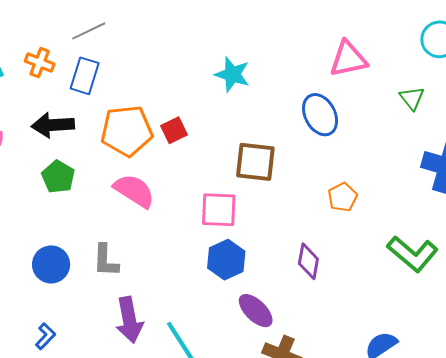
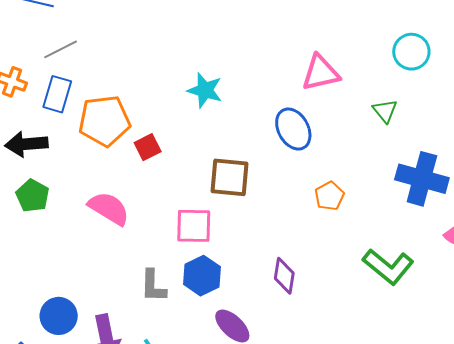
orange pentagon: (127, 131) -> (104, 121), moved
orange pentagon: (343, 197) -> (329, 196), moved
gray L-shape: (106, 260) -> (153, 286), moved
blue circle: (51, 264) -> (59, 316), moved

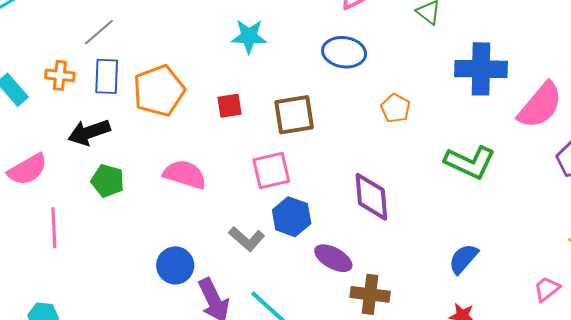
blue ellipse: (293, 129) -> (344, 52), turned -39
red square: (148, 147) -> (230, 106), moved, turned 32
purple diamond: (284, 276) -> (371, 197), size x1.4
gray L-shape: (153, 286) -> (247, 239), turned -36
blue circle: (59, 316) -> (175, 265), moved

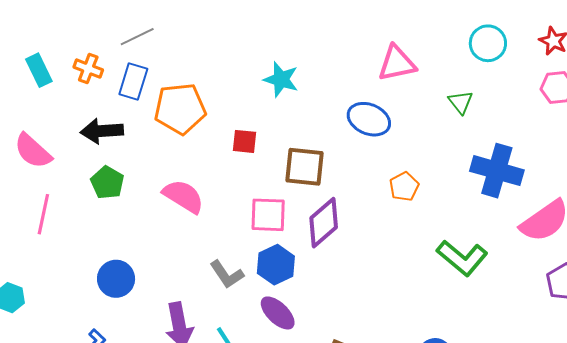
pink semicircle: (28, 169) -> (33, 151), turned 57
purple diamond: (371, 197) -> (324, 223), moved, turned 39
purple ellipse: (333, 258) -> (278, 313), moved
blue circle: (175, 265) -> (116, 279), moved

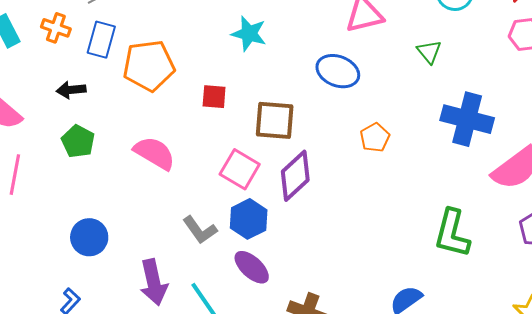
black arrow: (102, 131) -> (71, 90), size x0.7
pink square: (268, 215) -> (240, 169), turned 30
green L-shape: (462, 258) -> (452, 233), moved, turned 66

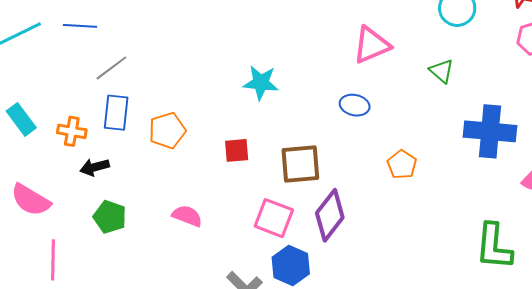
orange cross: (56, 28) -> (72, 131), moved
orange pentagon: (149, 66) -> (167, 131), size x0.7
blue ellipse: (338, 71) -> (355, 105), size x0.7
pink semicircle: (154, 153) -> (187, 216), size x0.7

